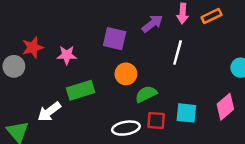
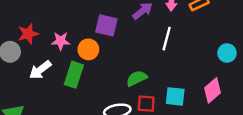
orange circle: (126, 74) -> (88, 49), moved
green rectangle: (81, 90) -> (74, 75), turned -55
white arrow: (49, 112) -> (40, 70), moved

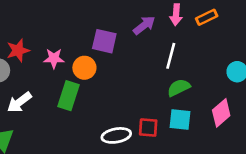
white arrow: (40, 70) -> (19, 102), moved
green semicircle: (137, 78) -> (179, 88), moved

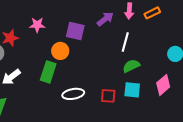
pink star: (54, 58) -> (37, 25), moved
white ellipse: (116, 135) -> (73, 94), moved

